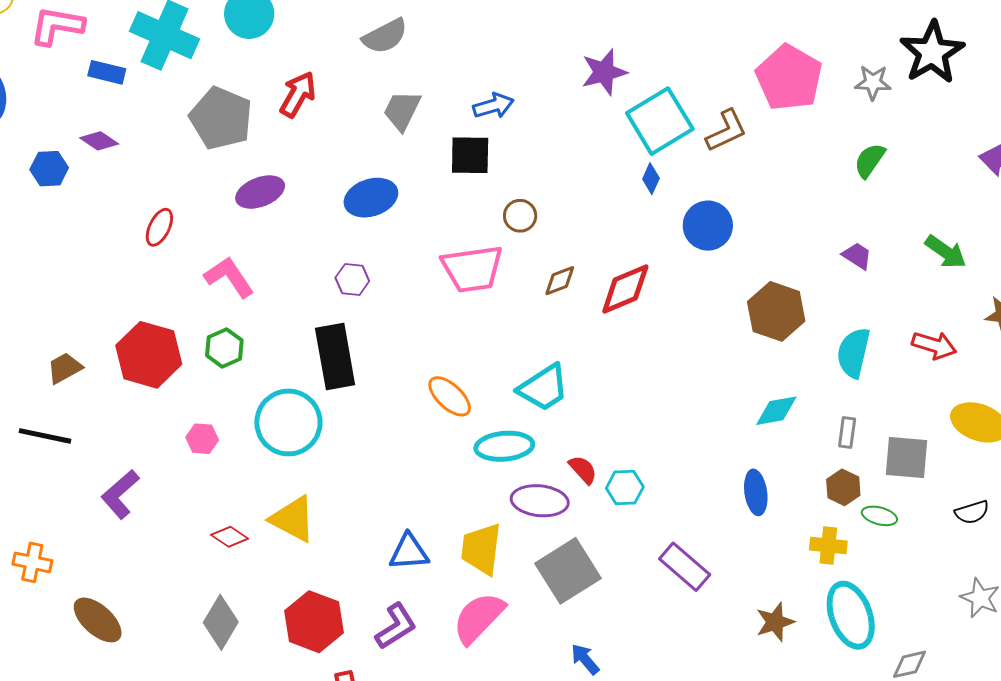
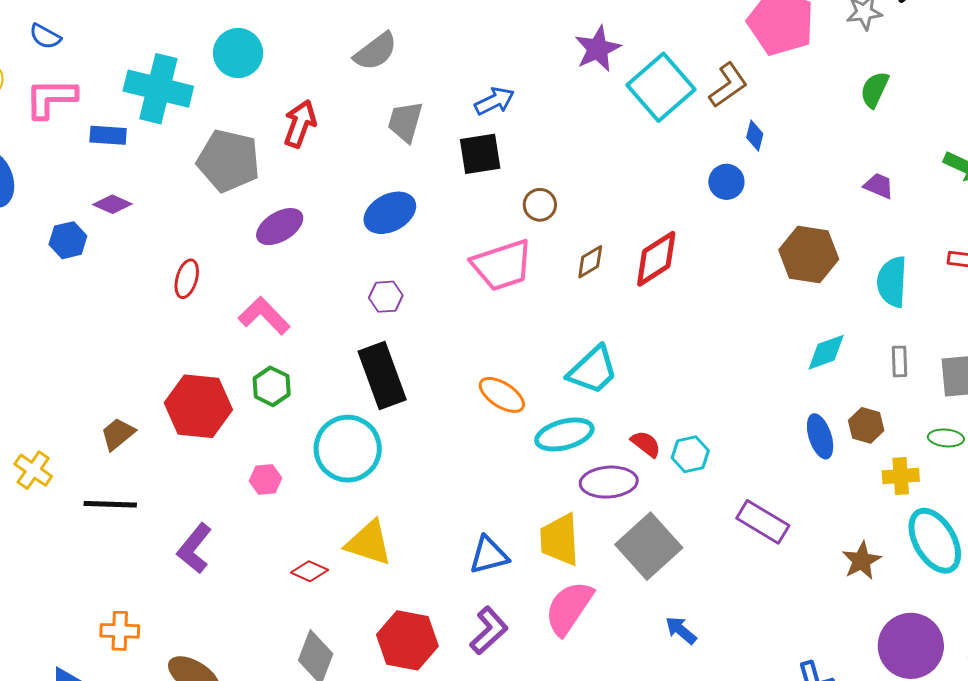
blue diamond: (651, 179) -> (755, 136), moved
blue circle: (708, 226) -> (726, 182), size x0.7
brown hexagon: (843, 487) -> (866, 425), moved

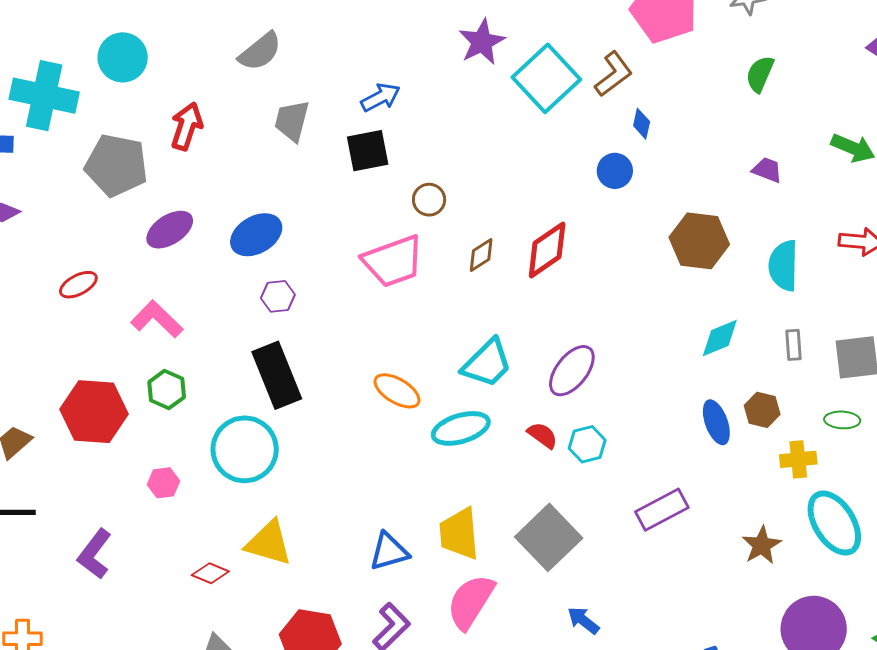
blue ellipse: (390, 213) -> (256, 235), moved
red ellipse: (187, 279) -> (78, 285), turned 48
purple ellipse: (609, 482) -> (572, 371), moved, turned -46
purple rectangle: (763, 522) -> (662, 510), turned -57

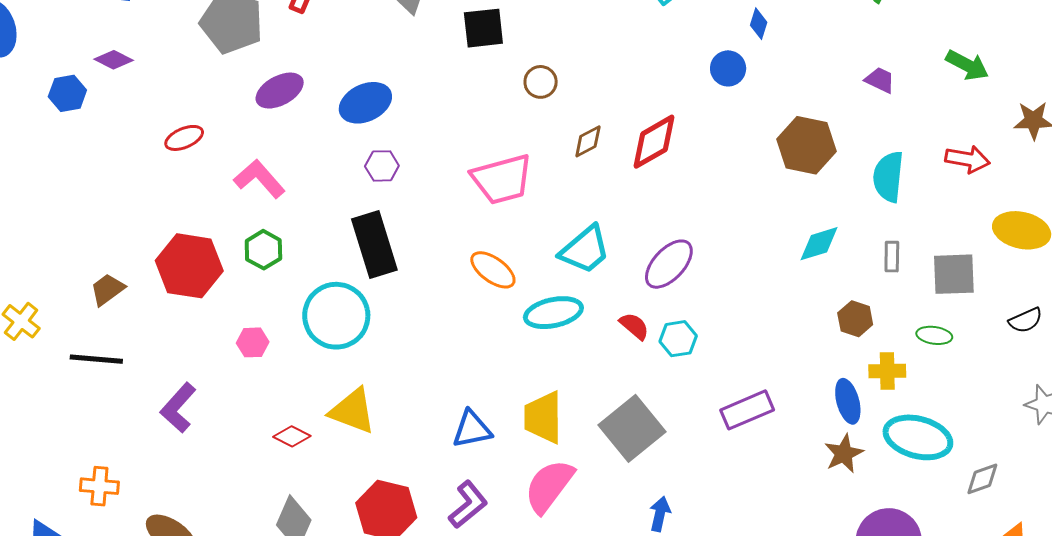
pink trapezoid: (393, 261) -> (502, 179), moved
blue ellipse: (716, 422) -> (848, 401), moved
cyan ellipse: (834, 523) -> (918, 437), turned -48
blue arrow: (583, 620) -> (660, 514), turned 60

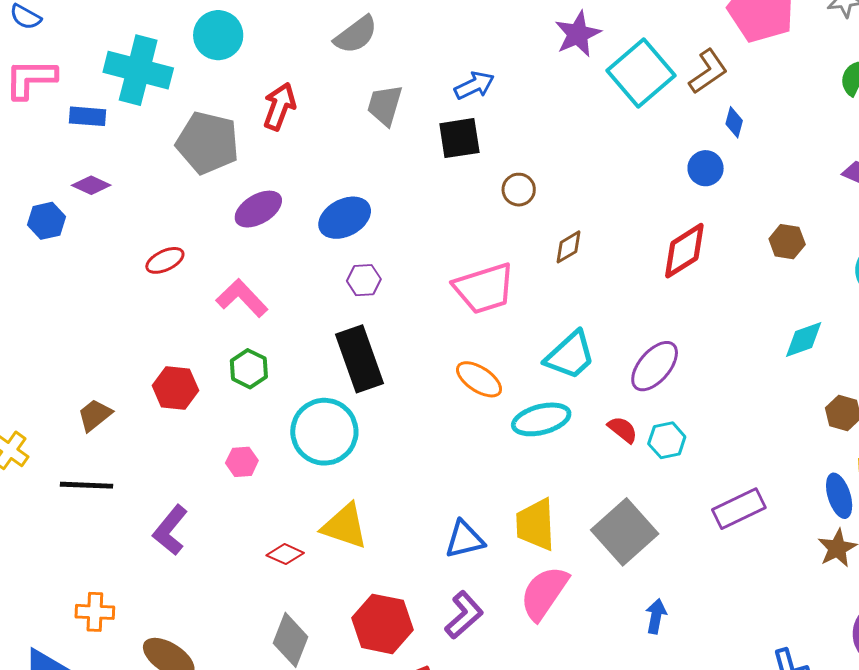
red diamond: (654, 142) -> (684, 251), moved
brown hexagon: (806, 145) -> (787, 242), size x0.6
red hexagon: (189, 266) -> (175, 388), size x0.7

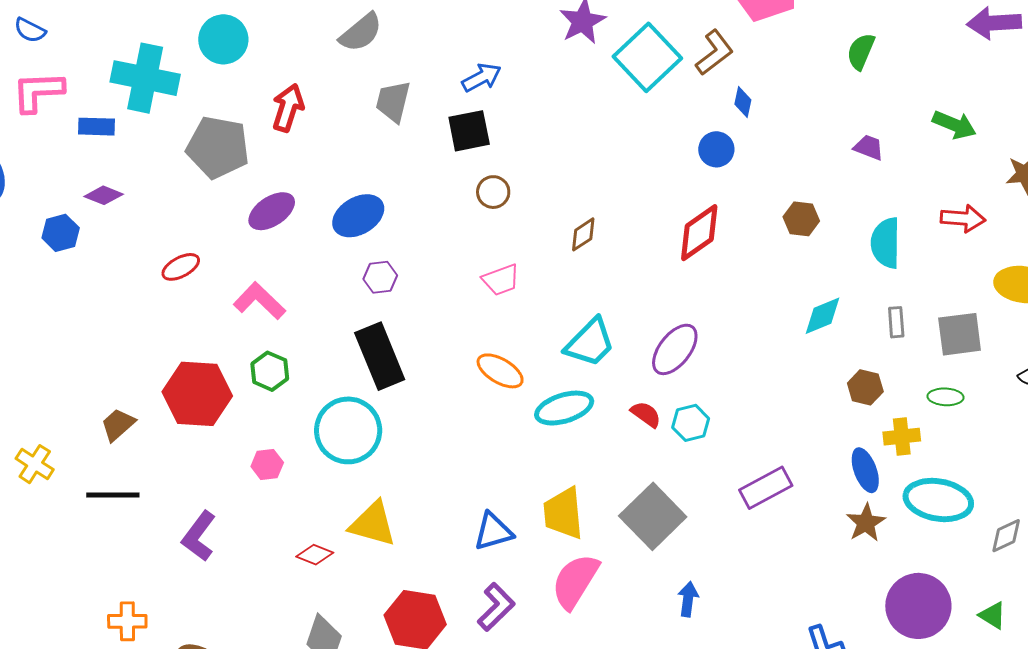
brown circle: (519, 190) -> (493, 192), moved
pink trapezoid: (484, 288) -> (501, 280), size x0.6
red hexagon: (175, 388) -> (197, 394), size x1.5

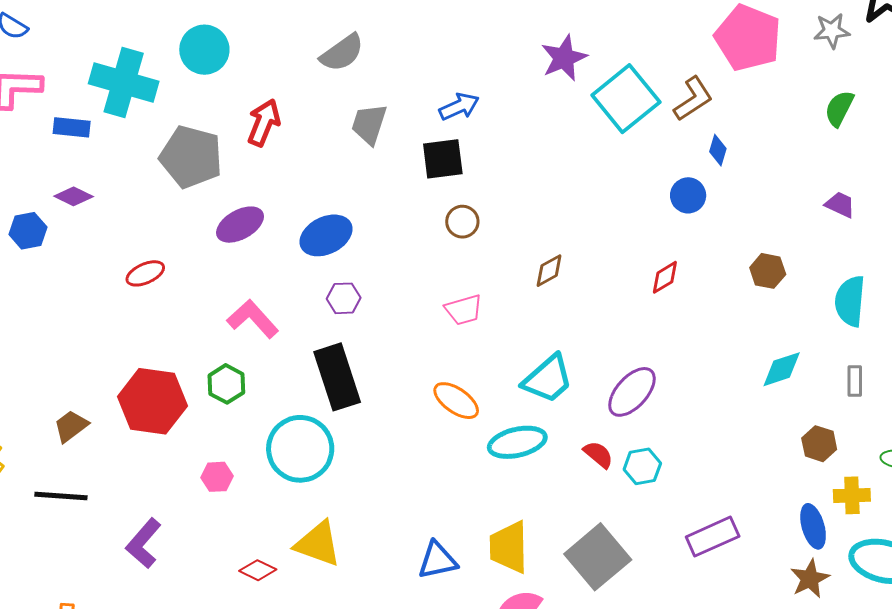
red diamond: (699, 233) -> (665, 277), size x0.6
pink L-shape: (259, 301) -> (253, 319), moved

